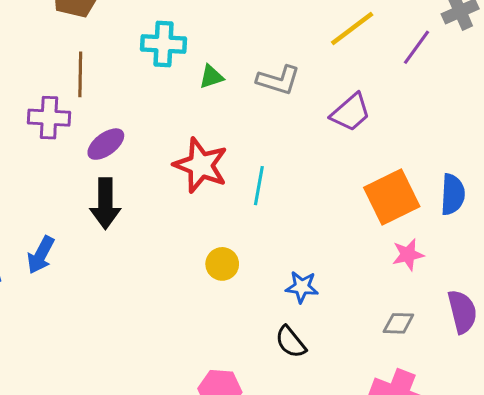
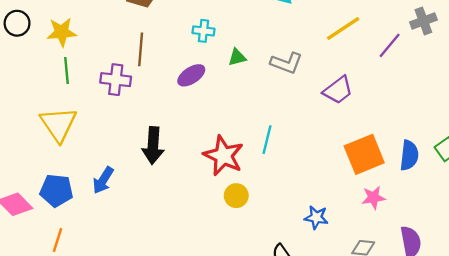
cyan cross: (164, 44) -> (204, 31), size x0.7
purple ellipse: (106, 144) -> (191, 75), moved
red star: (201, 165) -> (224, 156), moved
blue star: (302, 287) -> (316, 217), moved

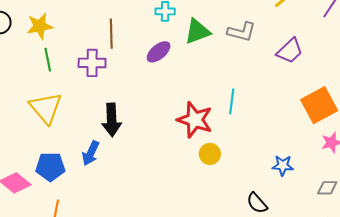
green triangle: (237, 57) -> (197, 31), size x1.6
black arrow: (153, 146) -> (112, 120), moved

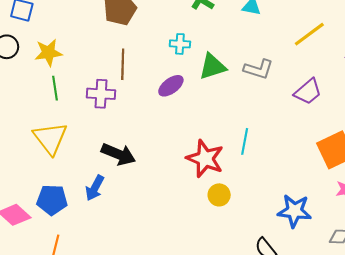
black arrow: (112, 120) -> (118, 154), turned -68
blue star: (283, 165) -> (294, 211), size x1.5

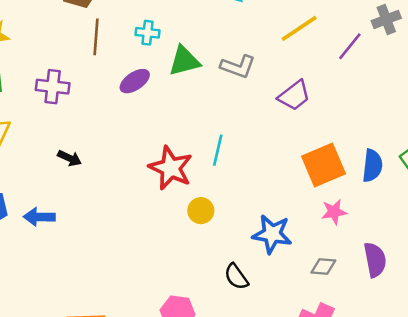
brown line: (123, 64) -> (96, 37), moved
black arrow: (118, 154) -> (70, 158), size x0.6
blue arrow: (95, 188) -> (39, 217), moved, turned 60
yellow circle: (219, 195) -> (201, 211), moved

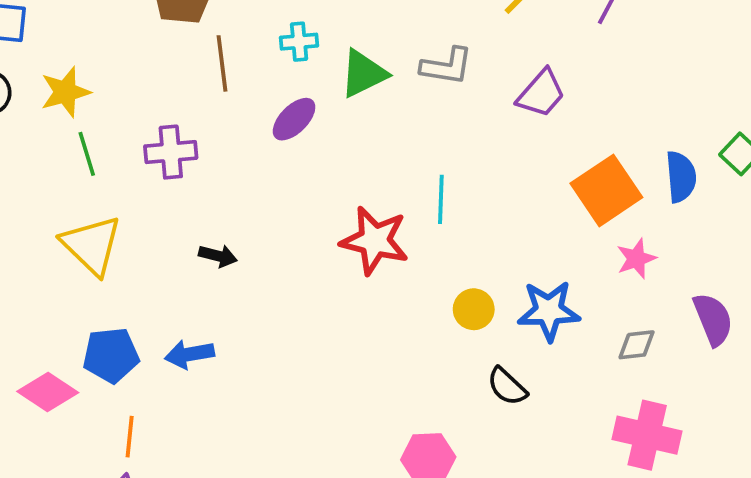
yellow circle: (201, 211) -> (474, 309), moved

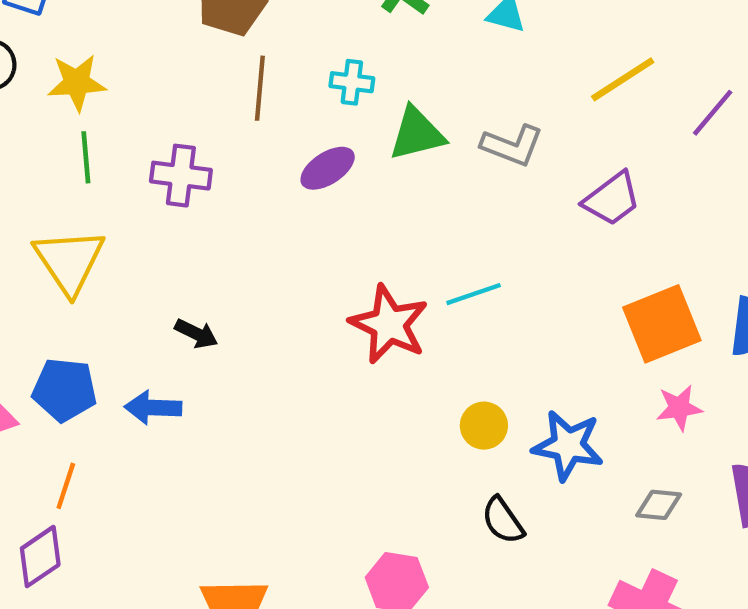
cyan line: (441, 199) -> (474, 294), turned 57
black arrow: (218, 256) -> (196, 334), moved

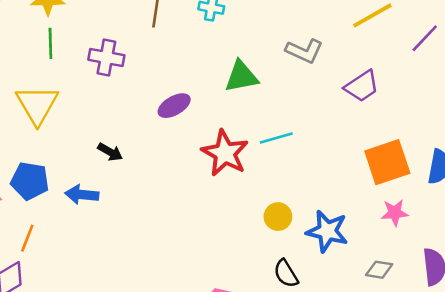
green triangle: (417, 134) -> (241, 77), moved
purple ellipse: (328, 168) -> (174, 106), moved

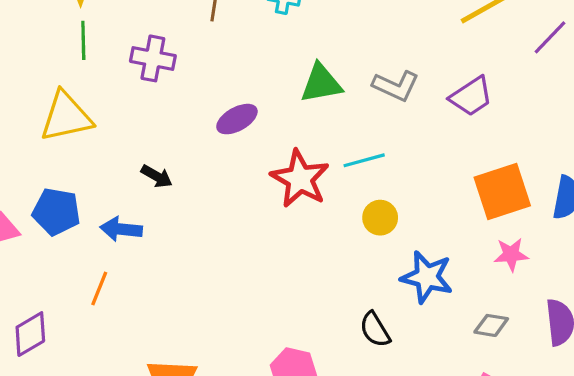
gray L-shape: (304, 51) -> (396, 86), moved
yellow triangle: (37, 105) -> (66, 117), turned 48
yellow circle: (278, 217) -> (380, 218), moved
orange line: (27, 238) -> (99, 289), moved

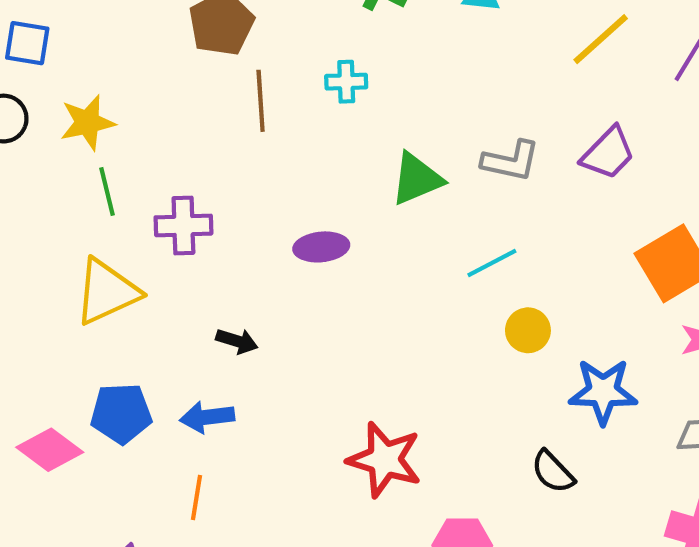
purple cross: (153, 58) -> (183, 225), moved
purple ellipse: (237, 119) -> (321, 247), turned 36
red star: (300, 179) -> (385, 460), moved

